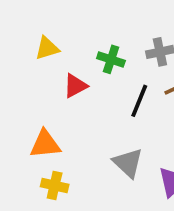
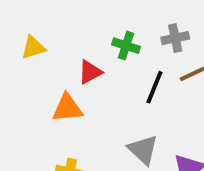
yellow triangle: (47, 48) -> (33, 48), moved
orange triangle: (45, 144) -> (67, 108), moved

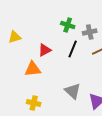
green cross: (126, 46) -> (68, 25), moved
black line: (154, 87) -> (73, 49), moved

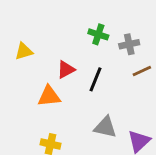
black line: (73, 49) -> (95, 79), moved
gray triangle: (73, 91) -> (105, 127), turned -30

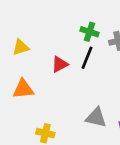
black line: (95, 79) -> (87, 58), moved
orange triangle: (49, 96) -> (23, 89), moved

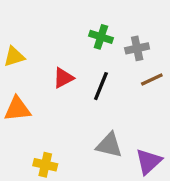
black line: (87, 58) -> (101, 86), moved

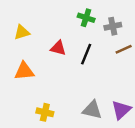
red triangle: (63, 78) -> (58, 48), turned 42
gray triangle: (109, 145) -> (92, 110), moved

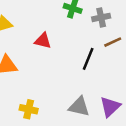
black line: (86, 54) -> (88, 59), moved

